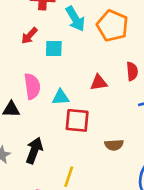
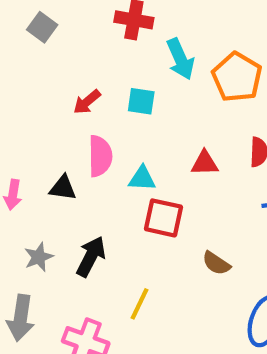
red arrow: (29, 36) -> (87, 102), moved
brown semicircle: (114, 145) -> (216, 263), turned 30

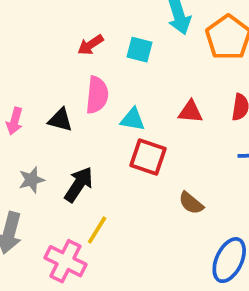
yellow line: (139, 304) -> (97, 230), moved

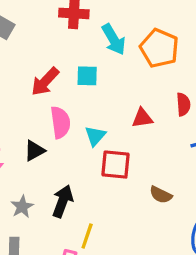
red arrow: (90, 45) -> (45, 82), size x1.4
cyan triangle: (133, 119) -> (95, 136), turned -45
black triangle: (60, 120) -> (34, 151), turned -30

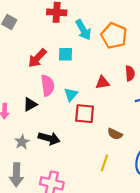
black arrow: (63, 201) -> (49, 138), turned 85
yellow line: (87, 236) -> (104, 163), moved

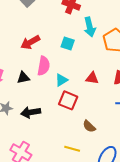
red arrow: (37, 58) -> (30, 42), moved
black arrow: (49, 138) -> (31, 112), turned 138
yellow line: (104, 163) -> (72, 149), turned 70

